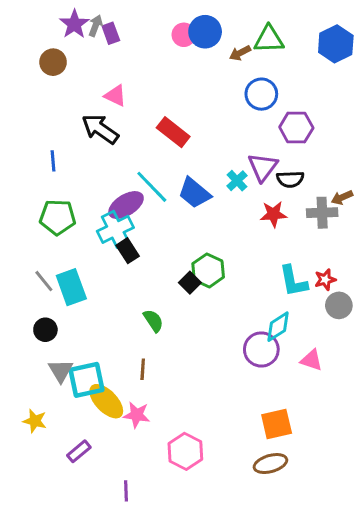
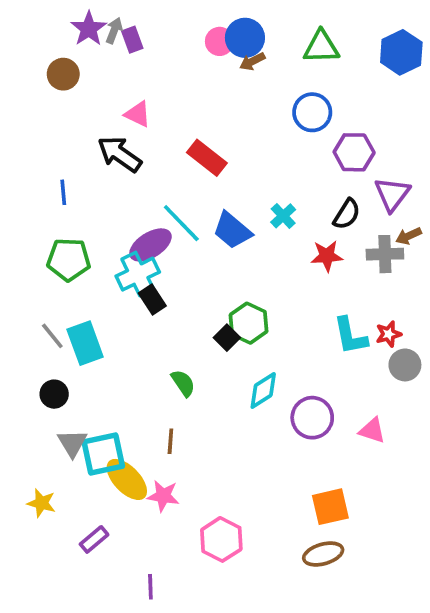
brown arrow: (240, 53) -> (252, 61), moved
purple triangle: (263, 167) -> (392, 194), moved
black semicircle: (290, 179) -> (347, 214), turned -56
cyan diamond: (278, 327) -> (263, 390), moved

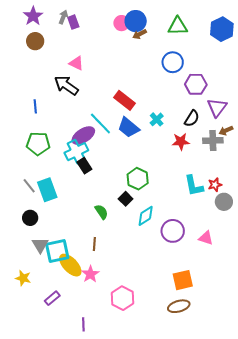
purple star: (89, 29) -> (33, 16), moved
red rectangle: (207, 158) -> (125, 100), moved
black square: (227, 338) -> (126, 199), moved
pink star: (163, 496) -> (90, 274), turned 30

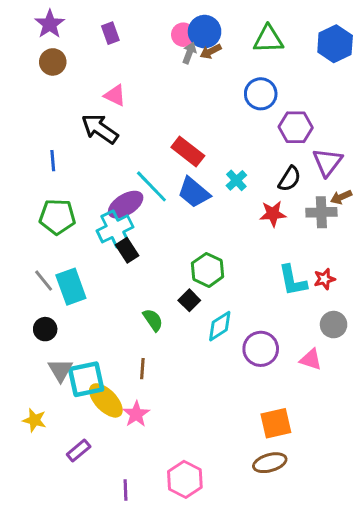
gray arrow: (63, 17) -> (189, 53), moved
gray circle: (224, 202) -> (334, 325), moved
pink hexagon: (123, 298) -> (185, 479), moved

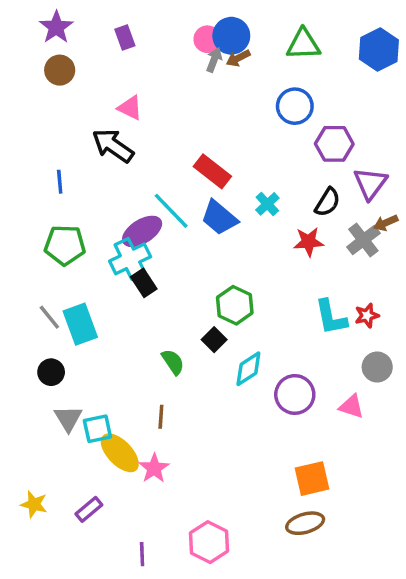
gray cross: (321, 212) -> (363, 240), turned -36
cyan square: (86, 379) -> (97, 429), size x0.7
yellow star: (35, 420) -> (34, 504), moved

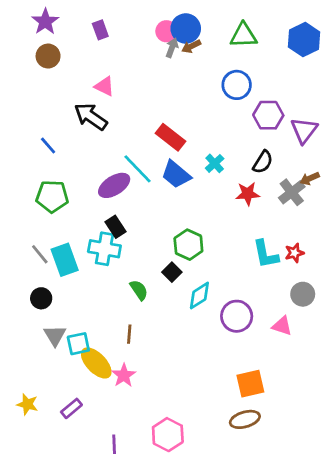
blue line: (60, 182) -> (48, 146), turned -36
purple triangle: (370, 183) -> (304, 130), moved
cyan cross: (130, 259) -> (104, 249), moved, turned 36

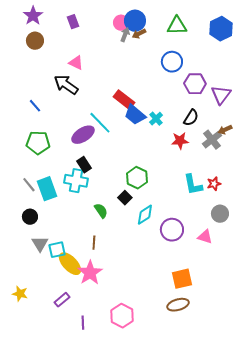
blue trapezoid: (176, 174) -> (135, 115), moved
pink star: (124, 375) -> (90, 273), size x1.4
purple rectangle: (71, 408) -> (62, 300), moved

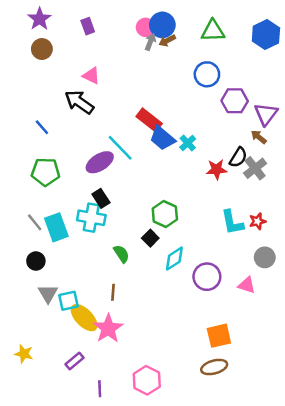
black semicircle: (191, 118) -> (238, 157), moved
brown arrow: (225, 130) -> (259, 137), moved, turned 64

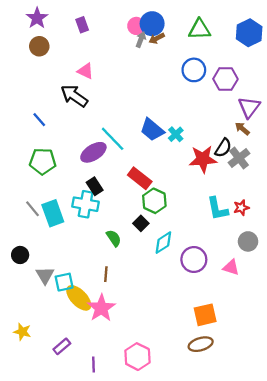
purple hexagon: (235, 101) -> (225, 79), moved
red rectangle: (149, 120) -> (140, 178), moved
red star: (217, 169) -> (203, 159), size x1.4
black circle: (36, 261) -> (20, 255), moved
purple rectangle: (74, 361) -> (62, 346), moved

